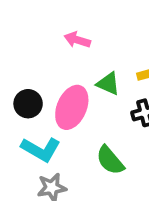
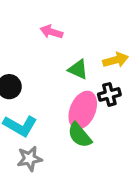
pink ellipse: (72, 107) -> (83, 110), moved

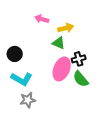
yellow arrow: (116, 60) -> (66, 28), moved
green semicircle: (80, 135) -> (81, 79), moved

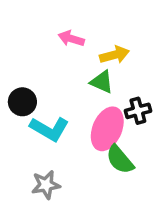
cyan L-shape: (22, 79) -> (49, 129), moved
green semicircle: (81, 79) -> (120, 160), moved

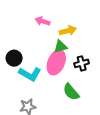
green triangle: (102, 82) -> (60, 47), turned -40
pink ellipse: (107, 129) -> (56, 62), moved

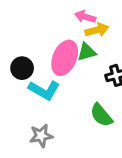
pink arrow: (43, 21) -> (85, 17), moved
pink ellipse: (56, 62) -> (65, 58), moved

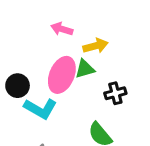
pink arrow: (85, 17) -> (62, 29), moved

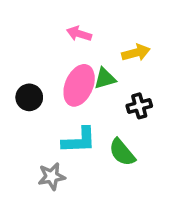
yellow arrow: (96, 46) -> (136, 53), moved
cyan L-shape: (40, 109) -> (79, 140), moved, turned -32

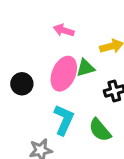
cyan L-shape: (79, 140) -> (64, 120), turned -64

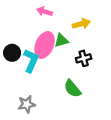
cyan L-shape: (64, 120) -> (31, 61), moved

